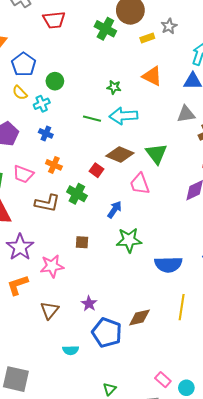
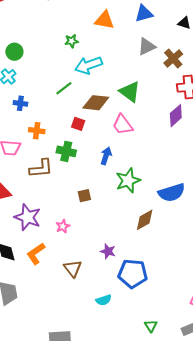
green line: (92, 119) -> (64, 88), moved, turned -36
pink star: (52, 266) -> (63, 226), size x0.6
brown diamond: (139, 318) -> (145, 220), moved

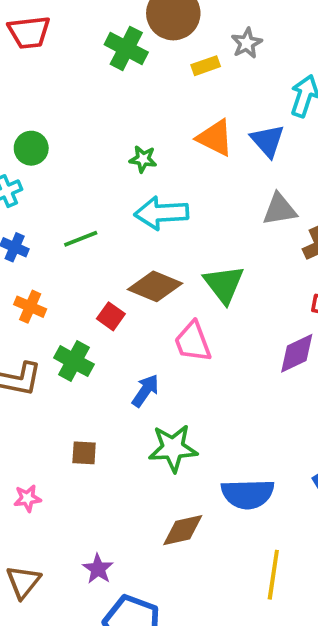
blue triangle: (144, 14) -> (268, 141), moved, turned 48
green line: (64, 88) -> (81, 239), moved

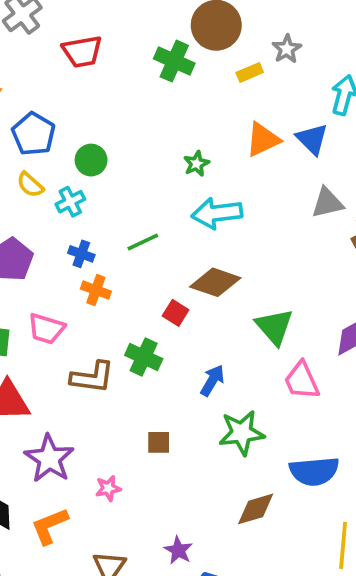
orange triangle: (215, 138) -> (263, 139), turned -48
green star: (143, 159) -> (196, 164), turned -30
green triangle: (224, 284) -> (274, 327), moved
orange cross: (30, 307) -> (96, 290), moved
pink trapezoid: (193, 342) -> (302, 381), moved

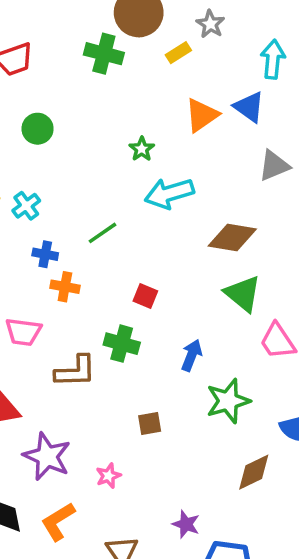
green circle: (91, 160) -> (38, 129), moved
brown diamond: (215, 282) -> (232, 237), moved

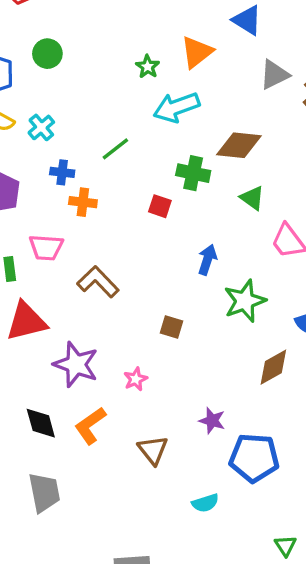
orange triangle: (202, 115) -> (197, 52), moved
green triangle: (243, 294) -> (252, 198), size x0.7
green cross: (122, 344) -> (193, 173), moved
brown L-shape: (75, 371) -> (98, 282), turned -129
brown square: (150, 424) -> (172, 327), turned 30

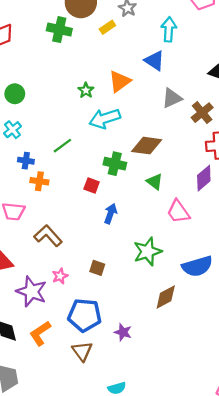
green circle: (47, 54) -> (15, 94), moved
blue arrow: (207, 260) -> (110, 214), moved
pink star: (136, 379) -> (60, 276), moved
blue pentagon: (254, 458) -> (84, 315), moved

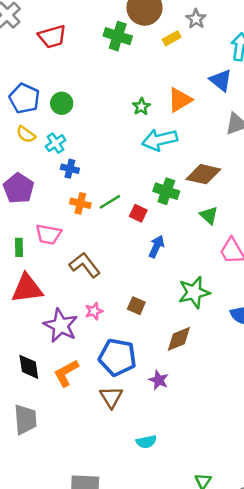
green line: (62, 146) -> (110, 202), moved
blue cross: (26, 161) -> (70, 169), moved
brown diamond: (166, 297) -> (179, 339), moved

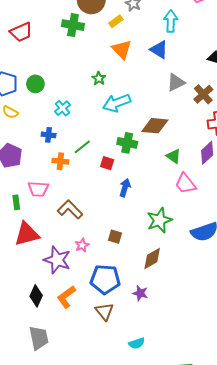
orange triangle: (180, 100) -> (122, 49), moved, turned -35
cyan cross: (56, 143) -> (62, 108), moved
green line: (110, 202) -> (82, 147), moved
green triangle: (209, 215) -> (173, 156), moved
black diamond: (29, 367) -> (36, 296), turned 40

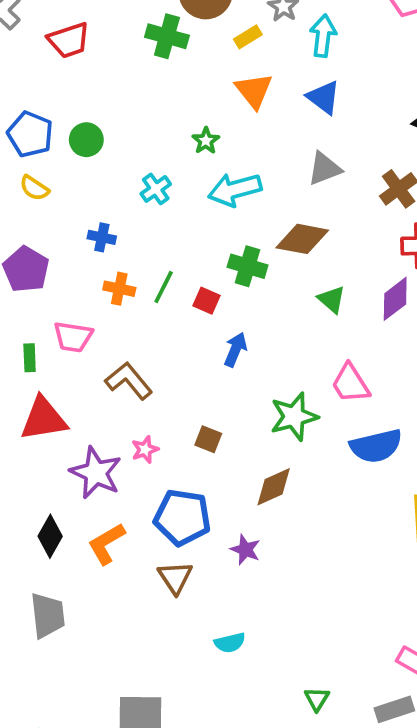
cyan arrow: (171, 21) -> (323, 36), moved
gray triangle: (176, 83) -> (324, 169), moved
cyan cross: (62, 108) -> (156, 189), moved
green line: (82, 147) -> (164, 287), moved, turned -30
pink trapezoid: (185, 184) -> (350, 383), moved

